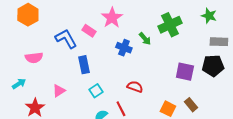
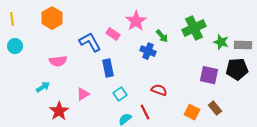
green star: (209, 16) -> (221, 42), moved
green arrow: (145, 39) -> (162, 36), moved

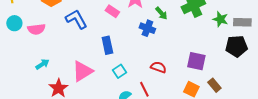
blue L-shape: (90, 42) -> (76, 19), moved
pink semicircle: (58, 61) -> (36, 29), moved
purple square: (209, 75) -> (196, 61), moved
pink triangle: (83, 94) -> (82, 71), size x1.6

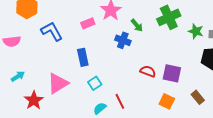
pink rectangle: (112, 11) -> (88, 23), turned -56
red semicircle: (158, 67) -> (148, 71), moved
brown rectangle: (214, 85) -> (198, 97), moved

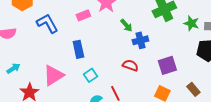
green arrow: (137, 25) -> (126, 25), moved
blue cross: (123, 40) -> (140, 40), moved, turned -35
red semicircle: (148, 71) -> (130, 65), moved
purple square: (172, 73) -> (167, 65), turned -30

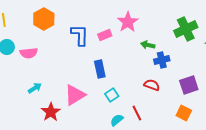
blue L-shape: (47, 23) -> (80, 35), moved, turned 30
green arrow: (126, 25) -> (148, 45), turned 144

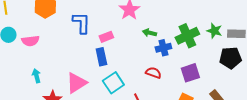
green cross: (186, 29) -> (187, 36), moved
pink rectangle: (105, 35) -> (106, 37), moved
cyan arrow: (35, 88) -> (36, 76), turned -72
cyan square: (112, 95) -> (113, 83), size x1.5

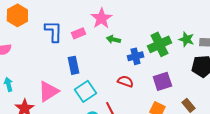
green arrow: (149, 33) -> (113, 39), moved
pink rectangle: (106, 37) -> (78, 33), moved

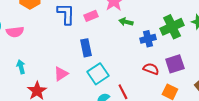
red semicircle: (125, 81) -> (151, 69), moved
pink triangle: (48, 91) -> (61, 74), size x0.7

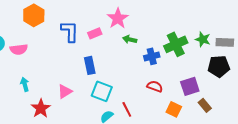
purple square: (175, 64) -> (190, 86), moved
cyan square: (98, 74) -> (102, 91), turned -35

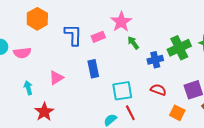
green arrow: (130, 39) -> (133, 43), turned 40
pink triangle: (65, 91) -> (56, 78), moved
cyan square: (102, 91) -> (122, 91), moved, turned -30

